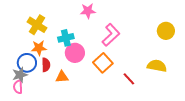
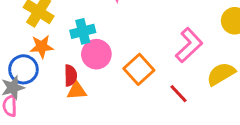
pink L-shape: (111, 35) -> (189, 45), moved
red semicircle: (46, 65) -> (71, 75), moved
yellow semicircle: (157, 66) -> (221, 74), turned -42

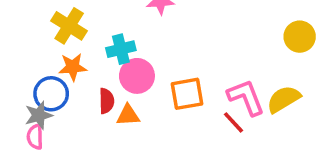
pink L-shape: (189, 45) -> (246, 97), moved, turned -68
orange square: (139, 69) -> (187, 94), turned 32
orange triangle: (77, 91) -> (128, 115), moved

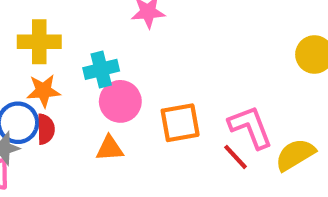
yellow cross: (69, 26) -> (39, 42), turned -32
yellow semicircle: (284, 99) -> (295, 155), moved
red semicircle: (107, 101) -> (46, 129), moved

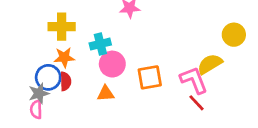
yellow semicircle: (295, 155) -> (210, 64), moved
red line: (236, 157) -> (196, 103), moved

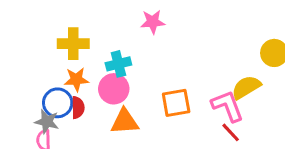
pink circle: (112, 64) -> (114, 89), moved
gray star: (39, 93) -> (47, 122), turned 30
orange triangle: (106, 93) -> (125, 122), size x1.4

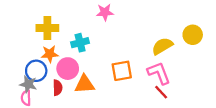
yellow semicircle: (246, 87) -> (162, 46), moved
pink circle: (114, 89) -> (68, 69), moved
red semicircle: (78, 108) -> (58, 88), moved

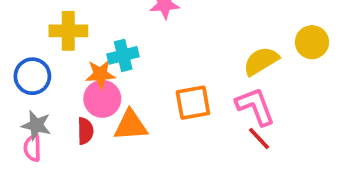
orange star: (50, 54) -> (100, 74), moved
blue circle: (36, 71) -> (32, 76), moved

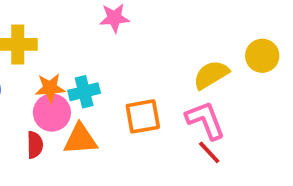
cyan cross: (123, 55) -> (84, 92), moved

